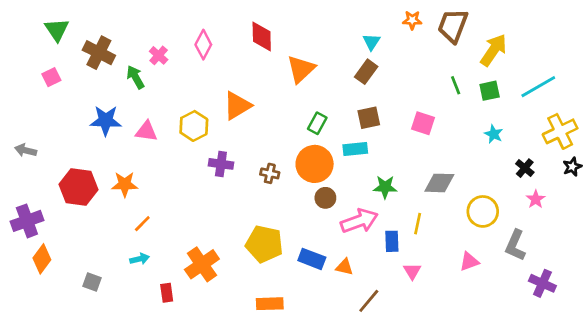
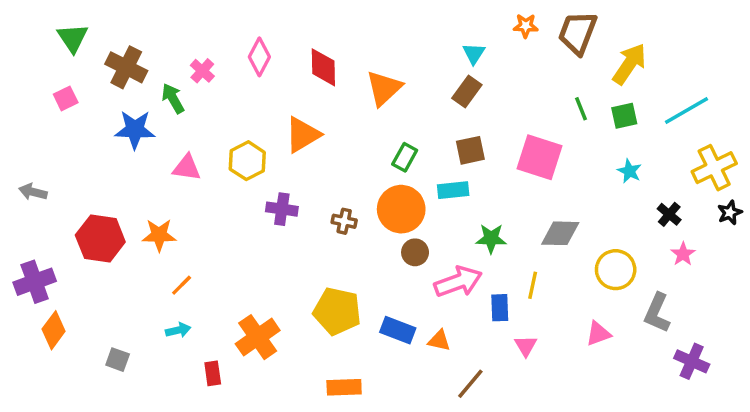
red diamond: (262, 36) -> (323, 67), moved
blue star: (106, 121) -> (135, 130), moved
pink square: (423, 123) -> (540, 157), size x1.5

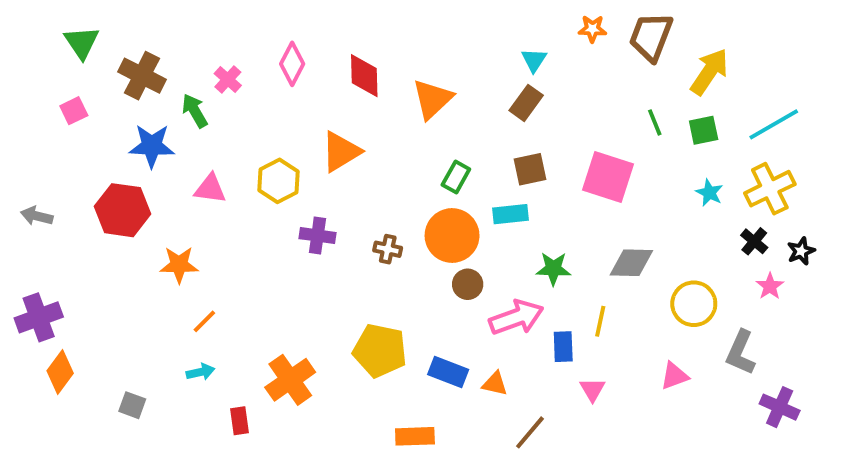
yellow cross: (714, 168) -> (770, 189), moved
black star: (730, 213) -> (801, 251), moved
red hexagon: (100, 239) -> (123, 210), moved
orange rectangle: (344, 387) -> (415, 436), moved

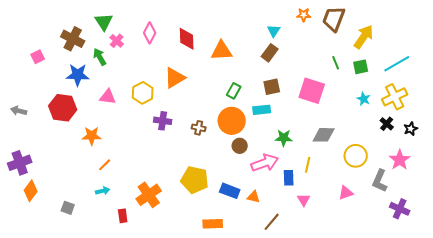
green triangle: (82, 42) -> (104, 22), moved
orange triangle: (433, 99) -> (222, 51), turned 40
pink star: (770, 286) -> (400, 160), moved, size x1.5

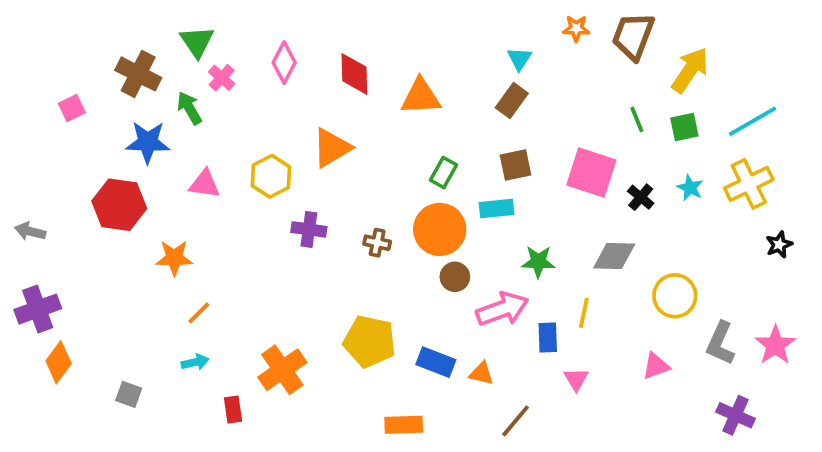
gray arrow: (19, 111) -> (30, 231), moved
black cross: (387, 124) -> (641, 197), moved
pink star: (400, 160) -> (775, 345), moved
purple cross: (400, 209) -> (736, 415), moved

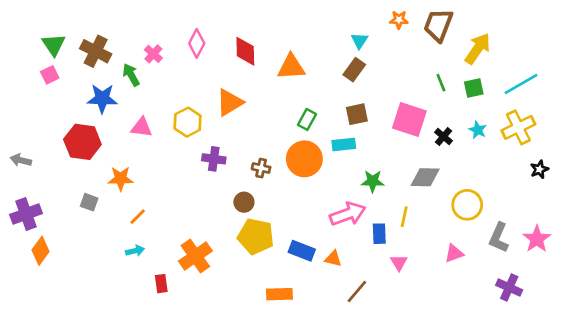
green triangle: (197, 42) -> (54, 45), moved
brown circle: (455, 277) -> (244, 202), moved
gray square: (129, 394) -> (89, 202), moved

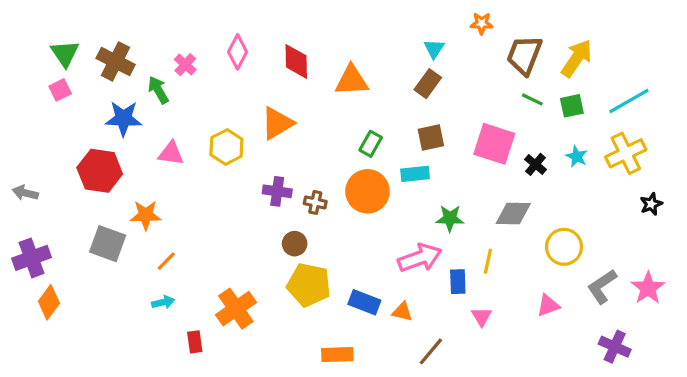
brown trapezoid: (438, 25) -> (524, 55), moved
green line: (441, 83) -> (532, 99), turned -42
purple cross: (214, 159) -> (277, 191), moved
gray square: (89, 202) -> (108, 244), size x1.6
gray L-shape: (499, 238) -> (602, 286), turned 32

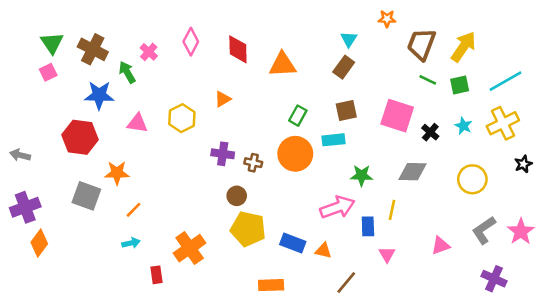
orange triangle: (277, 123) -> (223, 99), size x0.6
yellow circle: (564, 247) -> (472, 179), moved

